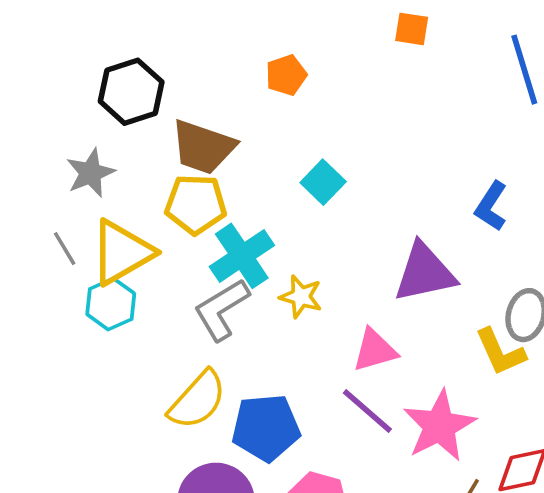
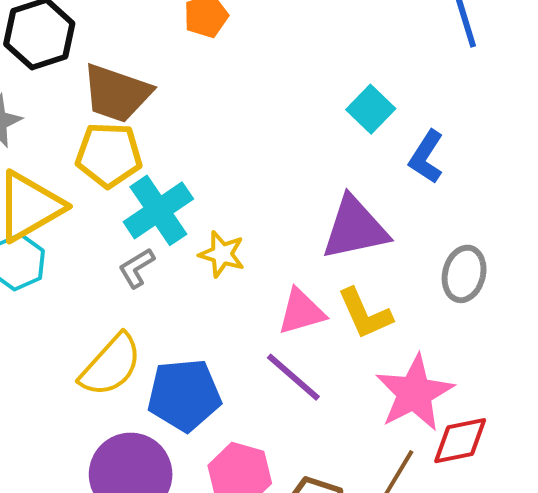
cyan square: (323, 182) -> (371, 109), moved
gray L-shape: (222, 310) -> (137, 268), size x0.6
yellow L-shape: (500, 352) -> (365, 314), moved
pink star: (439, 426) -> (414, 393), moved

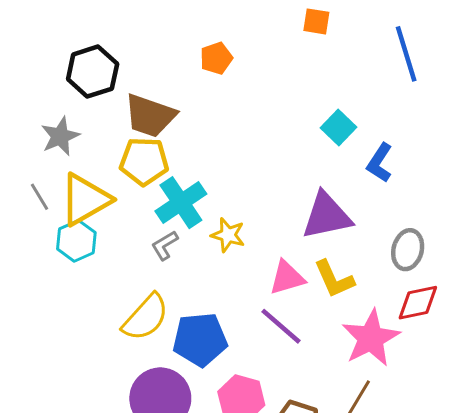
red diamond: (460, 441) -> (418, 303), moved

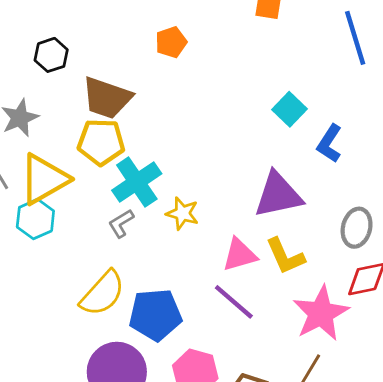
black hexagon: (93, 72) -> (51, 55), size x0.7

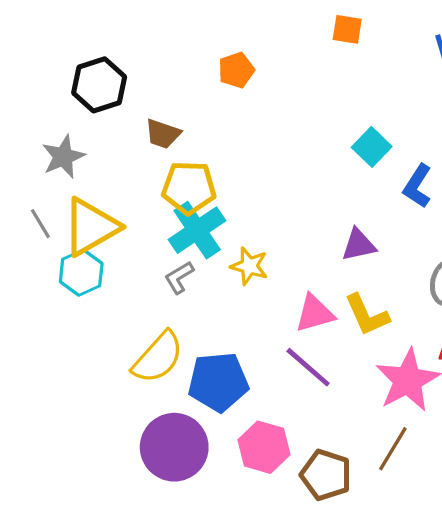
black hexagon: (51, 55) -> (99, 85), size x1.4
brown trapezoid: (107, 98) -> (163, 134), size x0.6
yellow pentagon: (101, 142) -> (189, 188), moved
purple triangle: (278, 195) -> (359, 245), size x0.6

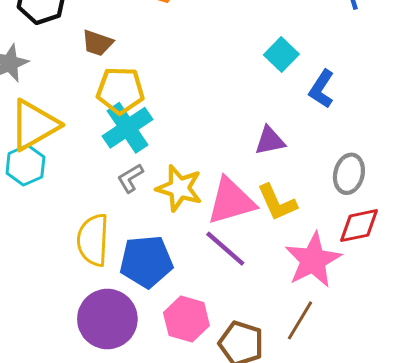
yellow star: (249, 266) -> (179, 188), moved, size x1.4
gray L-shape: (179, 277) -> (130, 178), moved
pink triangle: (315, 313) -> (231, 201), size x1.4
yellow semicircle: (158, 357) -> (93, 240), turned 141

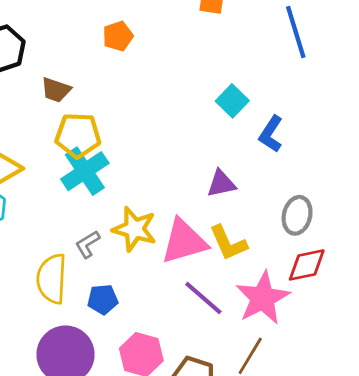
gray L-shape: (130, 178) -> (88, 244), moved
purple line: (225, 249) -> (203, 298), moved
blue pentagon: (146, 262) -> (103, 299), size x0.6

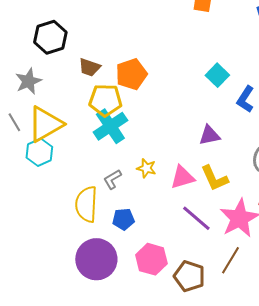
orange pentagon: (118, 36) -> (131, 74), moved, size x1.4
yellow star: (134, 229) -> (146, 168), size x0.6
pink triangle: (184, 241) -> (182, 177), size x0.7

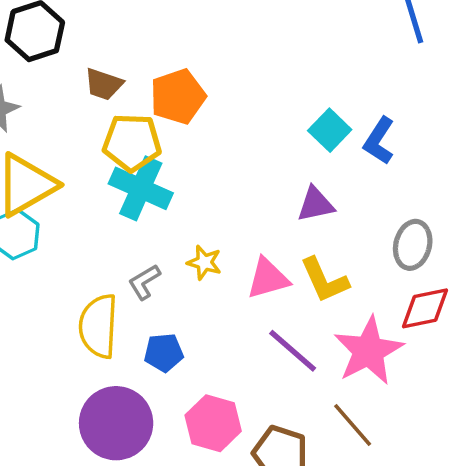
cyan square: (217, 75) -> (330, 130), moved
cyan cross: (110, 126) -> (141, 188), turned -32
brown line: (230, 260) -> (353, 425), turned -72

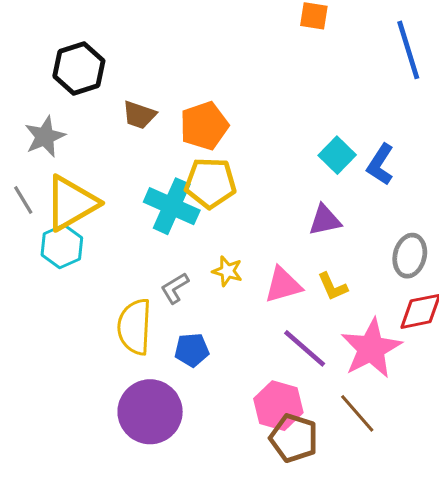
yellow pentagon: (132, 142) -> (210, 183), moved
yellow L-shape: (324, 280) -> (332, 287), size x0.7
pink hexagon: (213, 423) -> (278, 406), moved

